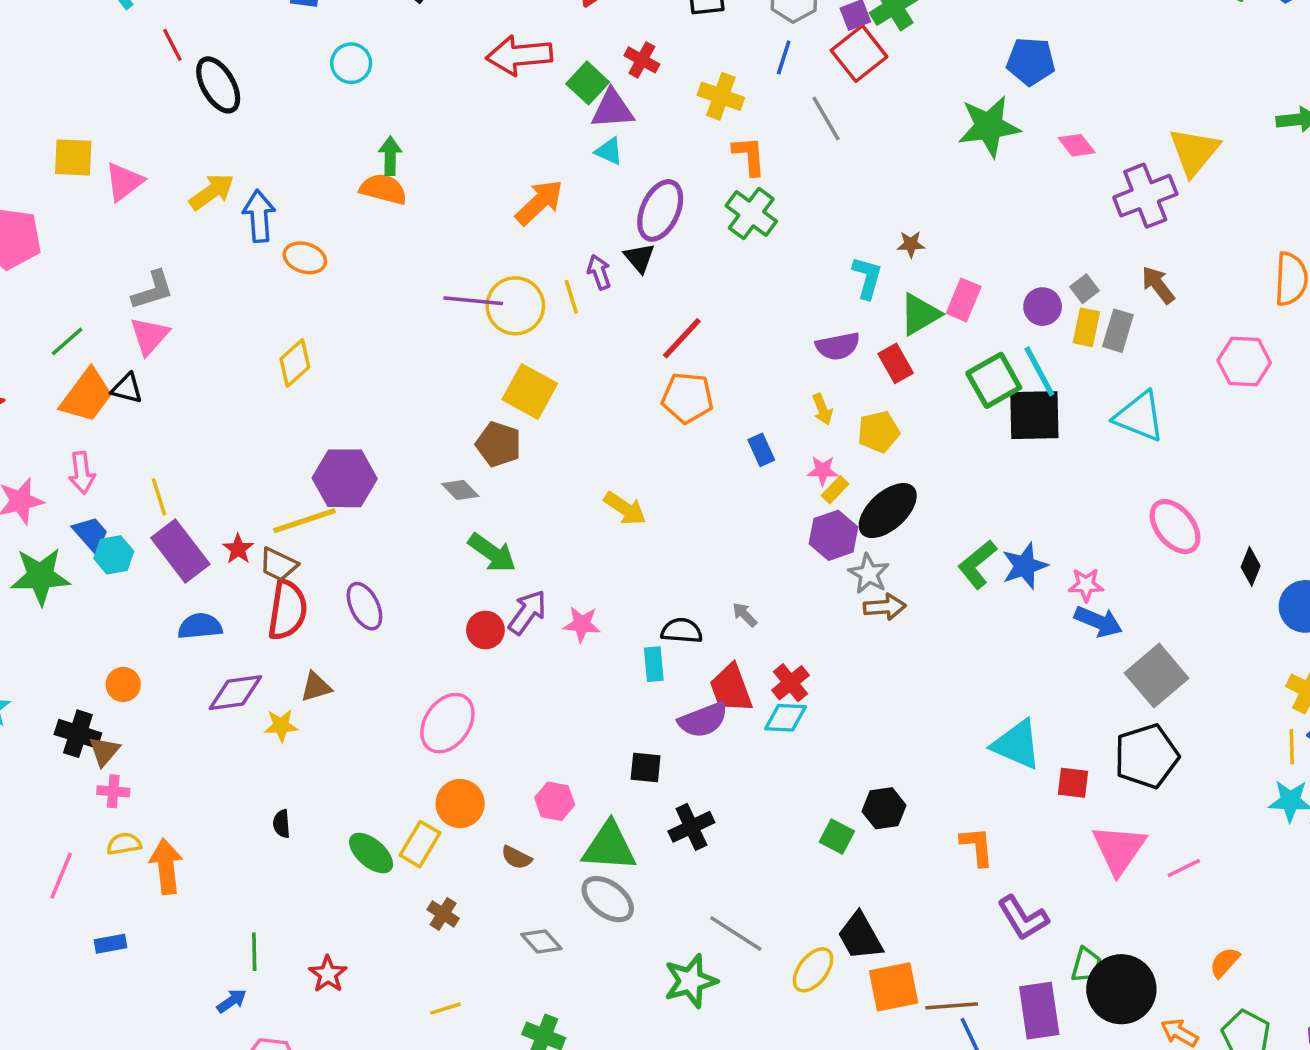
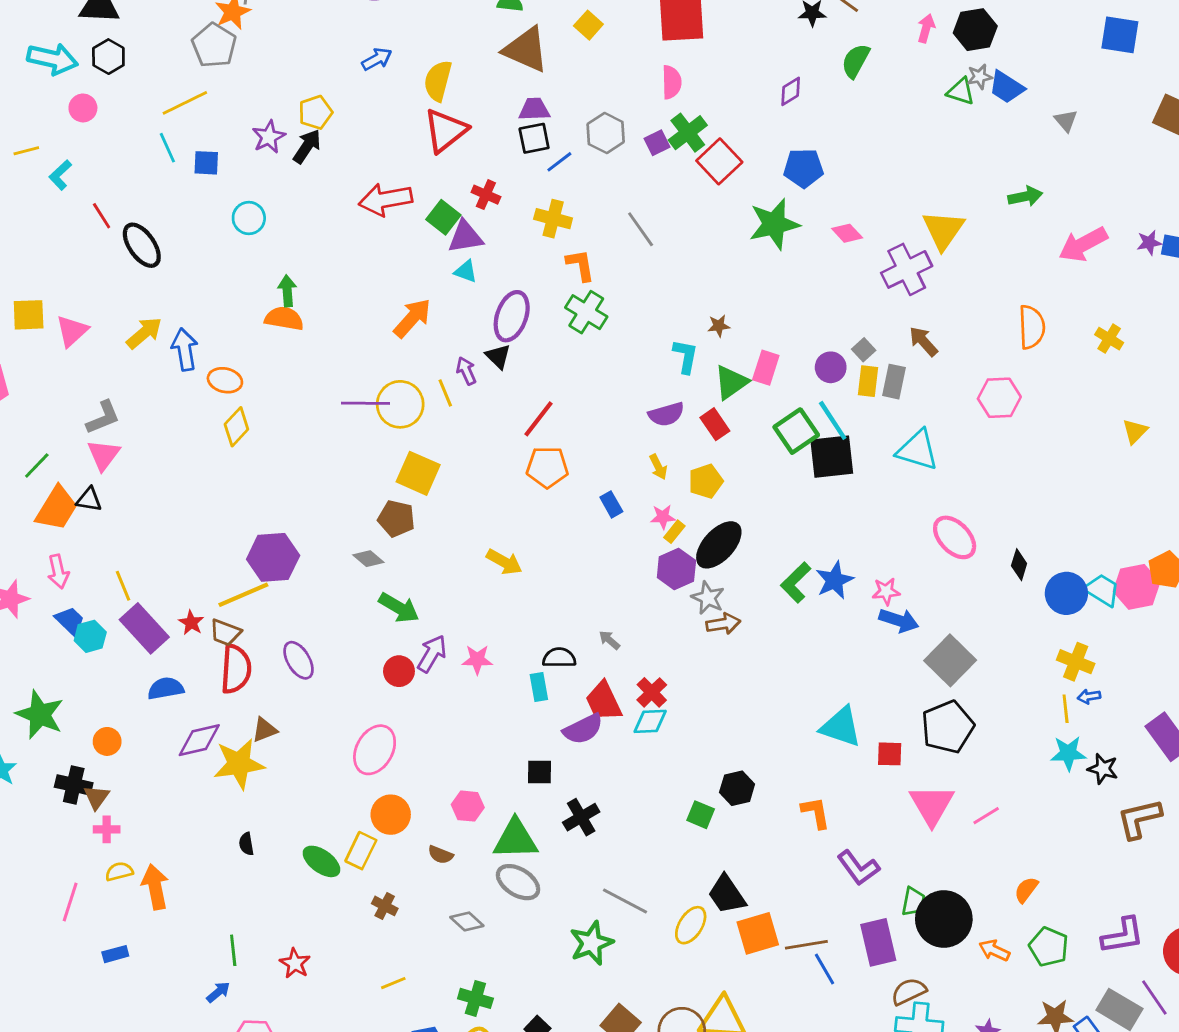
red square: (859, 54) -> (719, 161), moved
blue line: (784, 57) -> (559, 162), moved, turned 40
yellow diamond: (295, 363) -> (236, 427), moved
green star: (40, 576) -> (40, 715), moved, turned 30
yellow star: (281, 726) -> (239, 764), size x1.8

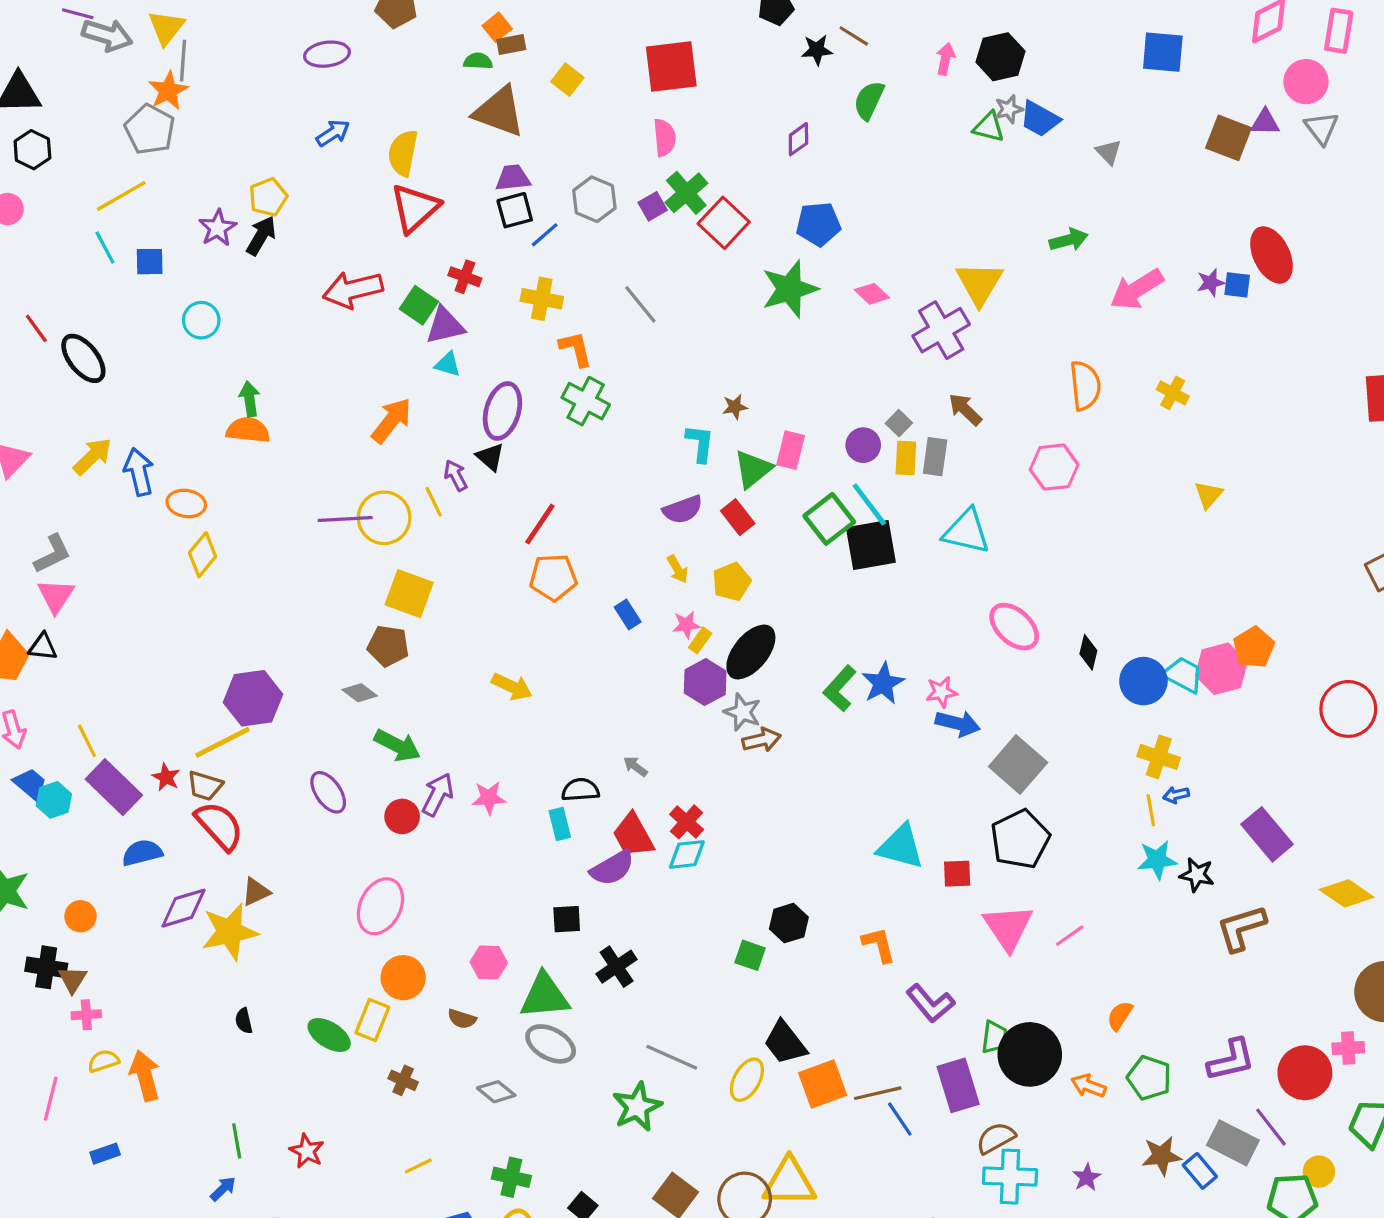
purple ellipse: (299, 660) -> (328, 792), moved
red semicircle: (236, 669) -> (219, 826), turned -42

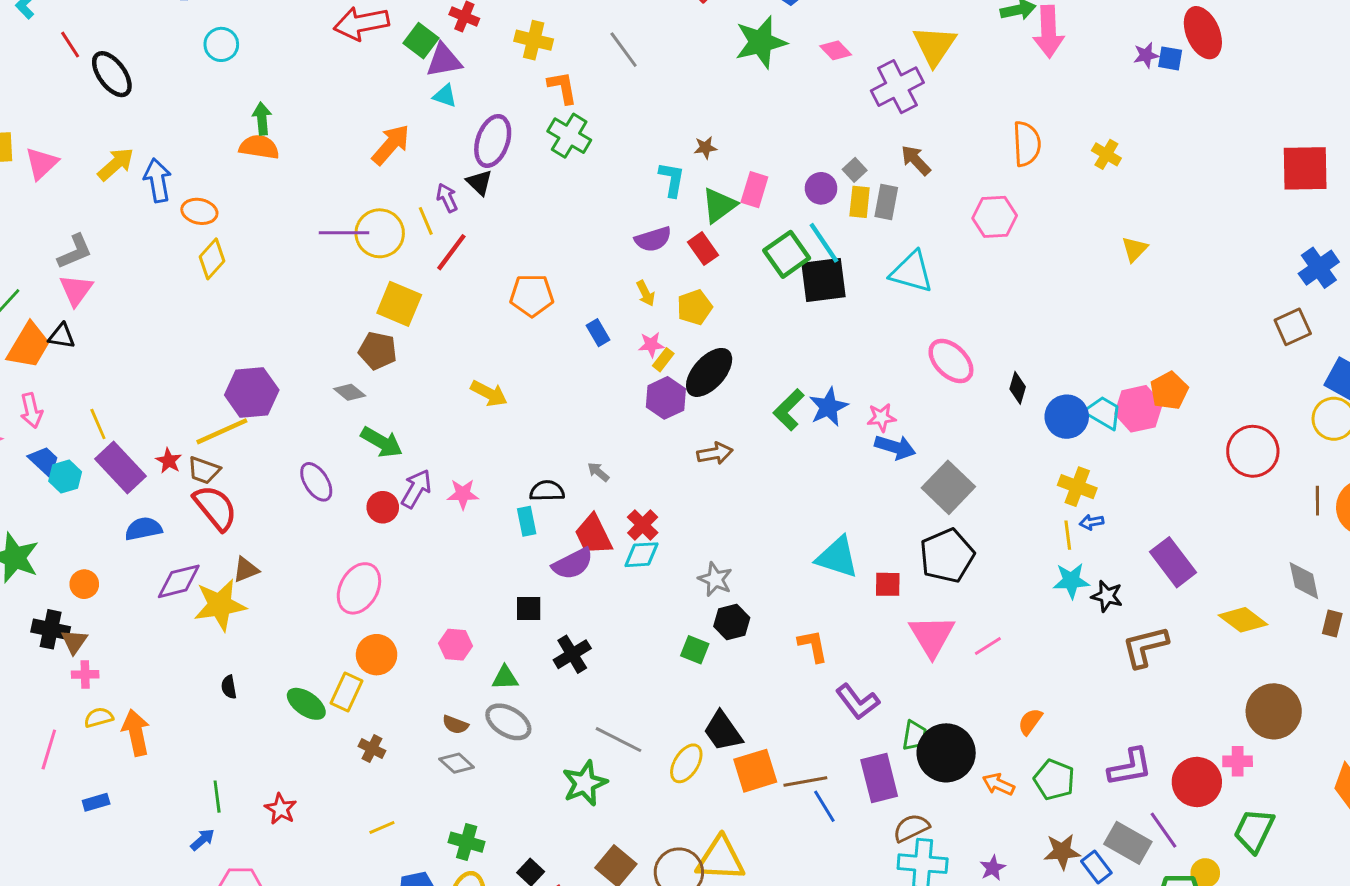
pink arrow: (1137, 289) -> (1049, 32), moved, turned -63
red line: (540, 524) -> (451, 252), moved
gray star: (742, 712) -> (715, 579), moved
green triangle: (545, 996) -> (505, 678), size x0.6
brown semicircle: (462, 1019) -> (455, 725), moved

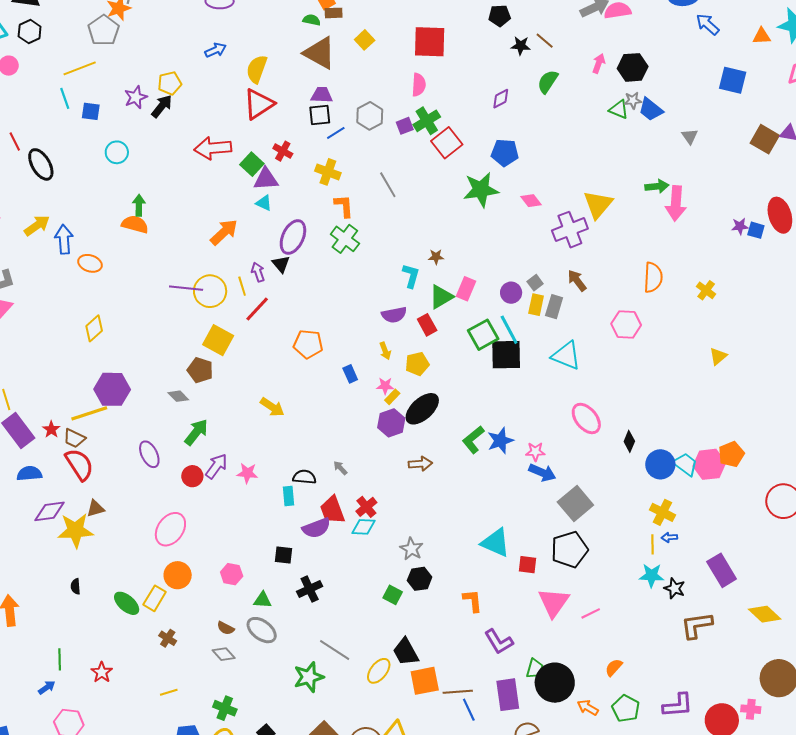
yellow diamond: (212, 259) -> (94, 328), moved
green arrow: (382, 442) -> (196, 432), turned -88

